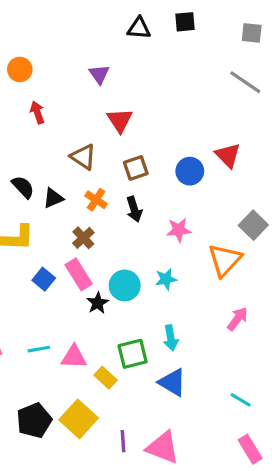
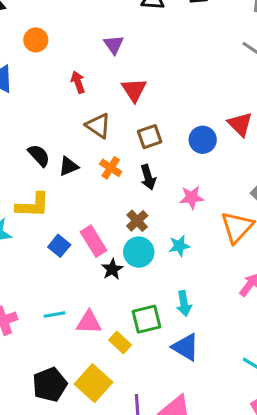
red arrow: (37, 112) -> (78, 82), moved
brown cross: (83, 238) -> (137, 221), moved

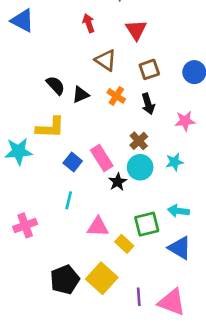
cyan arrow: (184, 304) -> (178, 211), turned 108
cyan line: (55, 314) -> (69, 200), moved, turned -66

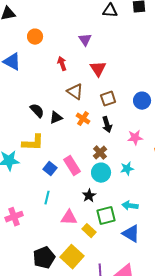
black star: (118, 182) -> (89, 196), moved

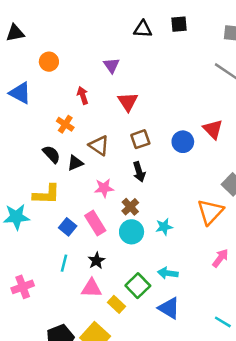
brown triangle: (75, 92) -> (99, 145), moved
orange cross: (83, 119) -> (65, 124), moved
pink star: (135, 138) -> (104, 188), moved
black star: (89, 196) -> (96, 261), moved
green square: (106, 216) -> (138, 286), turned -30

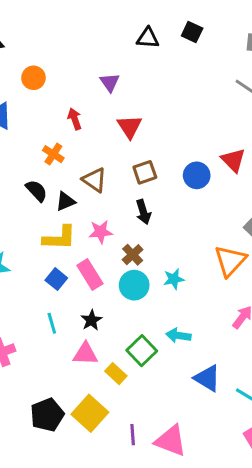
black square: (179, 24) -> (192, 32), turned 30
yellow L-shape: (46, 194) -> (59, 238), moved
cyan line: (64, 263) -> (52, 323), turned -30
blue triangle: (169, 308) -> (207, 378), moved

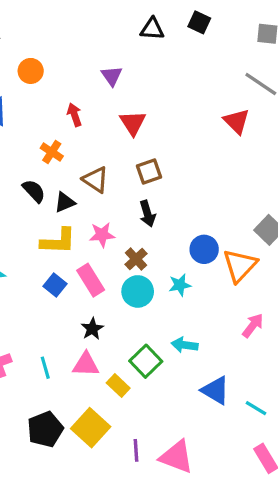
red triangle: (233, 160) -> (237, 121), moved
blue circle: (197, 175) -> (204, 249), moved
cyan line: (52, 323) -> (45, 368), moved

